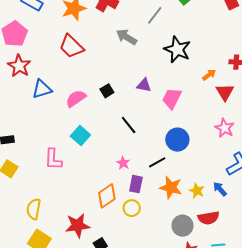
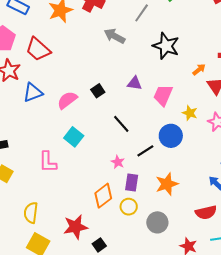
red trapezoid: (71, 46) -> (38, 49), moved
black line: (157, 162) -> (145, 151), moved
orange star: (171, 187) -> (167, 184), turned -30
yellow star: (197, 191) -> (190, 113), moved
gray circle: (182, 226) -> (157, 222), moved

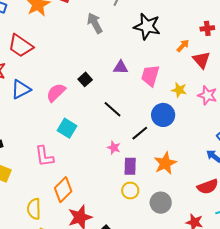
gray arrow: (115, 36) -> (95, 23), turned 40
orange diamond: (103, 196) -> (63, 190), moved

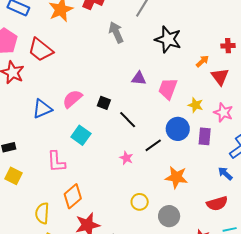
black square: (85, 79) -> (104, 103), moved, turned -32
blue triangle: (21, 89) -> (42, 109), moved
orange star: (165, 163) -> (176, 177), turned 30
purple rectangle: (130, 166) -> (205, 136), moved

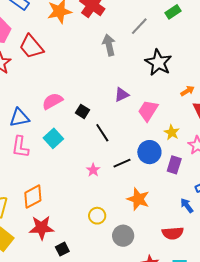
purple triangle: (139, 78) -> (122, 95), turned -42
blue triangle: (42, 109) -> (19, 118), moved
pink L-shape: (56, 162) -> (20, 147), moved

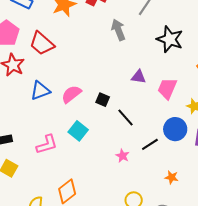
purple triangle: (122, 95) -> (139, 77), turned 42
blue triangle: (19, 118) -> (40, 91), moved
pink L-shape: (20, 147) -> (47, 144), turned -105
orange star: (138, 199) -> (172, 177), size x0.6

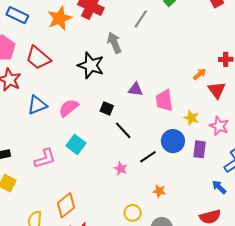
black star: (170, 39) -> (91, 65), moved
pink trapezoid: (167, 88) -> (164, 101), turned -30
black square: (103, 100) -> (107, 108), moved
orange star: (172, 177) -> (159, 191), moved

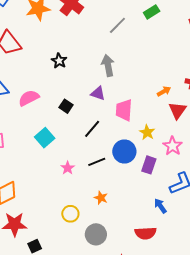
gray arrow: (114, 43) -> (108, 65), moved
black star: (91, 65) -> (59, 61), size x0.6
black line: (123, 130) -> (92, 129), moved, turned 72
cyan square: (76, 144) -> (45, 138), moved

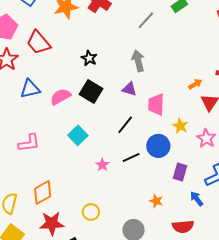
black square: (66, 106) -> (91, 91), moved, size x1.6
purple rectangle: (149, 165) -> (180, 172), moved
orange star: (101, 198) -> (156, 201), moved
yellow circle: (70, 214) -> (91, 212), moved

